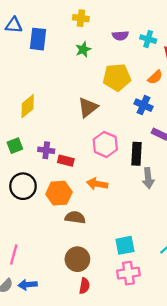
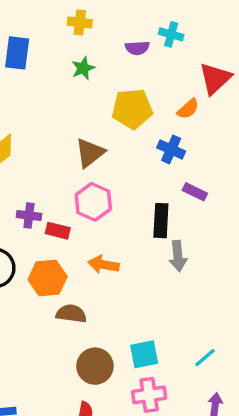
cyan cross: (148, 39) -> (171, 34), moved
pink hexagon: (105, 144) -> (93, 202), moved
brown circle: (77, 259) -> (95, 366), moved

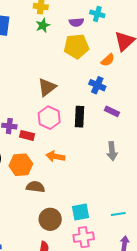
green star: (83, 68) -> (43, 25), moved
yellow pentagon: (132, 109) -> (76, 46), moved
black rectangle: (161, 221) -> (79, 117), moved
gray arrow: (178, 256) -> (112, 151), moved
cyan line: (205, 358) -> (118, 214), turned 32

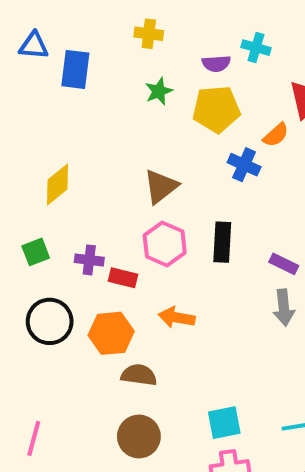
green star: (43, 25) -> (159, 91), moved
blue cross: (97, 85) -> (244, 165), moved
purple rectangle: (112, 111) -> (284, 264), moved
brown circle: (50, 219) -> (139, 436), moved

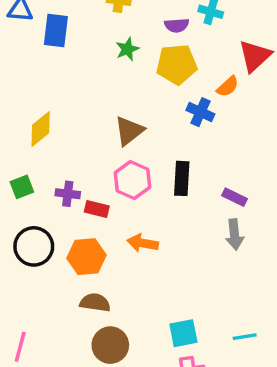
brown semicircle: (139, 375) -> (95, 303), moved

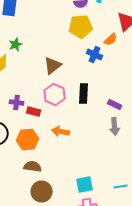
green star: (127, 49) -> (16, 44), moved

